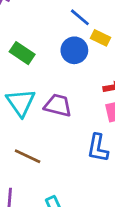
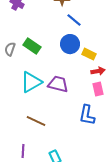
yellow rectangle: (100, 38) -> (89, 54), moved
cyan triangle: (21, 103) -> (31, 82), turned 35

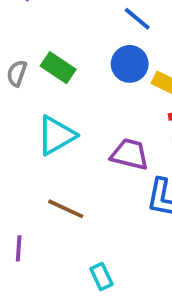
purple trapezoid: (58, 84) -> (130, 154), moved
purple line: (23, 151) -> (19, 248), moved

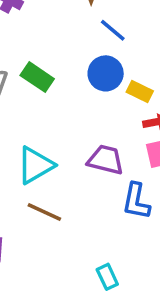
cyan triangle: (56, 135) -> (35, 165), moved
cyan rectangle: (101, 277) -> (107, 277), moved

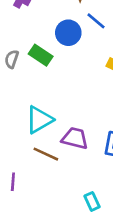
blue circle: (106, 73) -> (68, 33), moved
purple trapezoid: (106, 160) -> (75, 138), moved

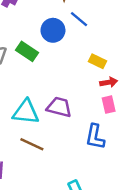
cyan triangle: (39, 120) -> (26, 112), turned 36
purple trapezoid: (75, 138) -> (59, 107), moved

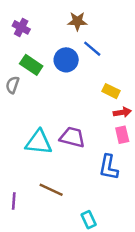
green rectangle: (27, 51) -> (31, 65), moved
brown line: (32, 144) -> (51, 190), moved

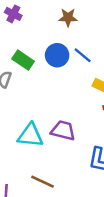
purple cross: (21, 27) -> (13, 14), moved
blue line: (92, 49) -> (83, 55), moved

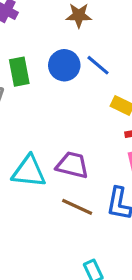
green rectangle: (23, 60) -> (19, 72), turned 45
brown line: (43, 182) -> (77, 207), moved

